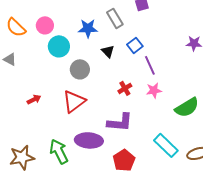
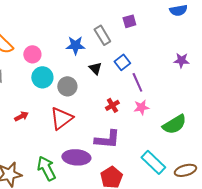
pink circle: (45, 25) -> (32, 54), moved
cyan circle: (59, 46) -> (42, 77), moved

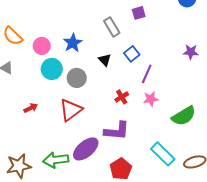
blue star: (75, 45) -> (73, 43), moved, turned -30
purple line: (137, 82) -> (147, 74), turned 48
purple ellipse: (76, 157) -> (86, 149), turned -44
green arrow: (46, 168) -> (56, 160), turned -70

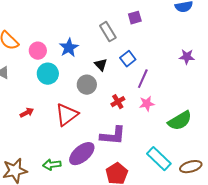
gray circle: (77, 78) -> (87, 85), moved
green arrow: (56, 160) -> (52, 165), size x0.7

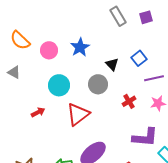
gray rectangle: (108, 32) -> (118, 16), moved
cyan circle: (48, 74) -> (59, 85), moved
purple line: (143, 79) -> (154, 78), turned 54
purple L-shape: (113, 136) -> (145, 137), moved

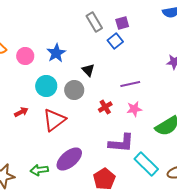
blue square: (139, 58) -> (115, 41), moved
cyan circle: (59, 85) -> (46, 86), moved
red arrow: (38, 112) -> (21, 112), moved

